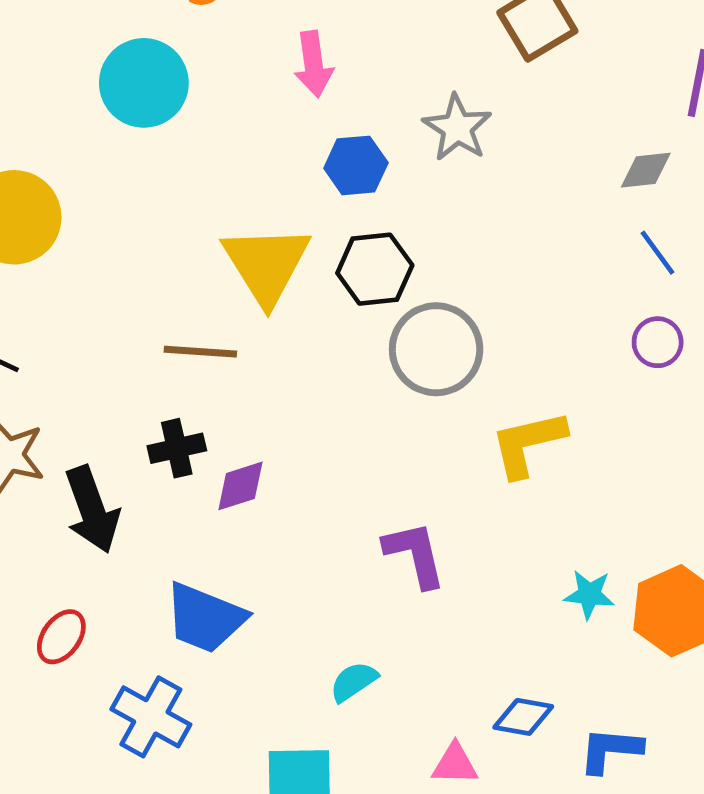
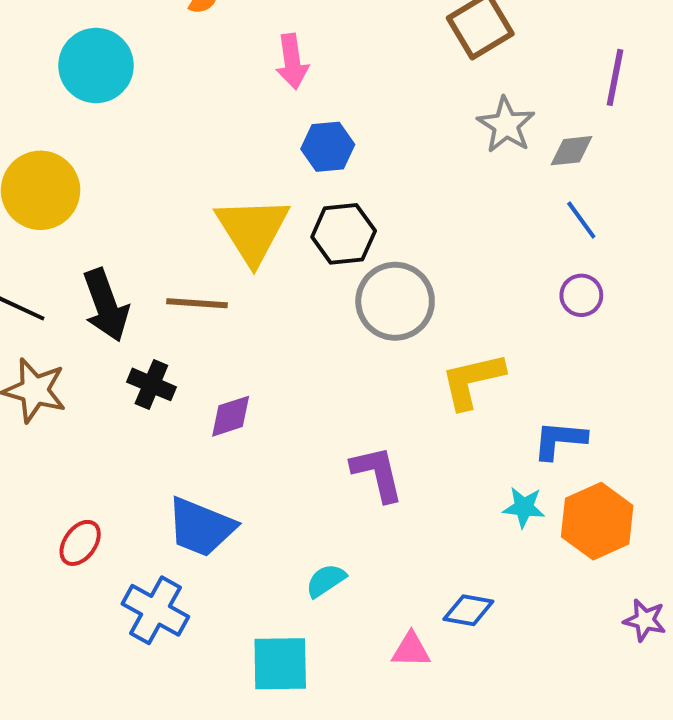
cyan circle: (144, 83) -> (96, 66), moved
gray star: (457, 128) -> (506, 125), moved
black cross: (177, 448) -> (151, 384), moved, turned 36
black arrow: (92, 510) -> (106, 305), moved
blue L-shape: (610, 750) -> (560, 440), moved

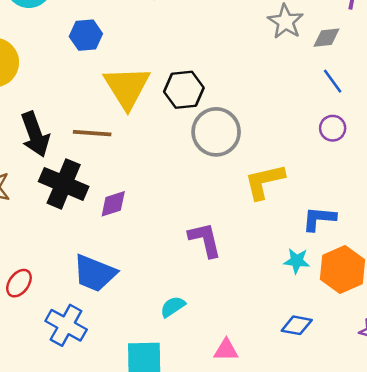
blue hexagon: (328, 147) -> (86, 35), moved
black cross: (151, 384) -> (64, 184), size x1.6
blue diamond: (468, 610) -> (297, 325), moved

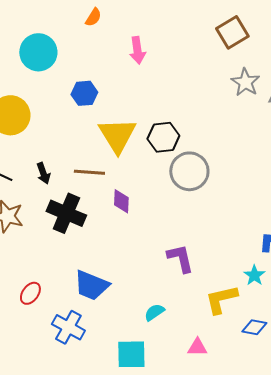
black arrow: (35, 134) -> (43, 173), size x0.6
yellow L-shape: (264, 181) -> (221, 299), moved
purple diamond: (113, 204) -> (121, 201), moved, turned -70
cyan star: (297, 261) -> (254, 275), turned 30

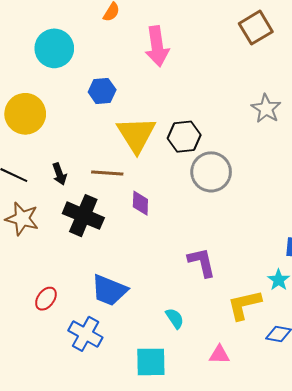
pink arrow: (137, 50) -> (157, 46), size x1.4
gray star: (245, 82) -> (266, 109), moved
cyan semicircle: (154, 312) -> (175, 318), turned 90

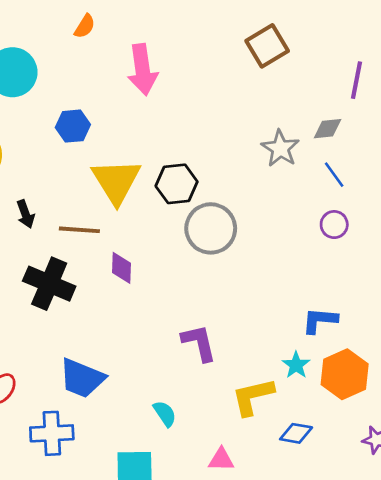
black arrow: (59, 174) -> (26, 214), moved
blue cross: (85, 334) -> (52, 433), turned -32

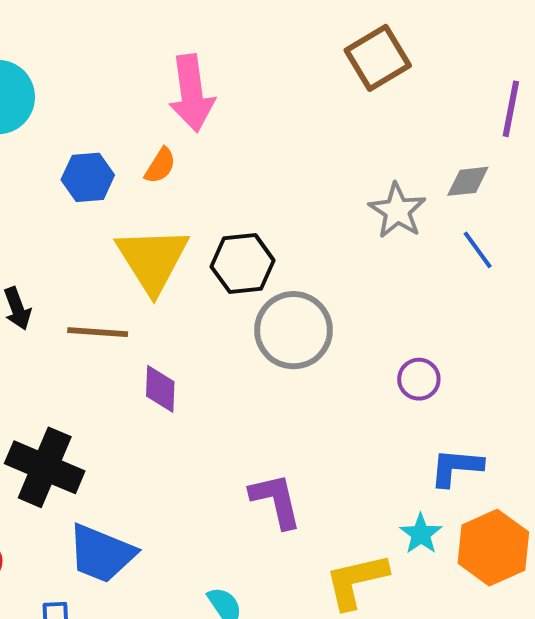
orange semicircle: (85, 26) -> (160, 166), moved
purple circle: (334, 225) -> (419, 379), moved
black cross: (49, 284) -> (45, 467), moved

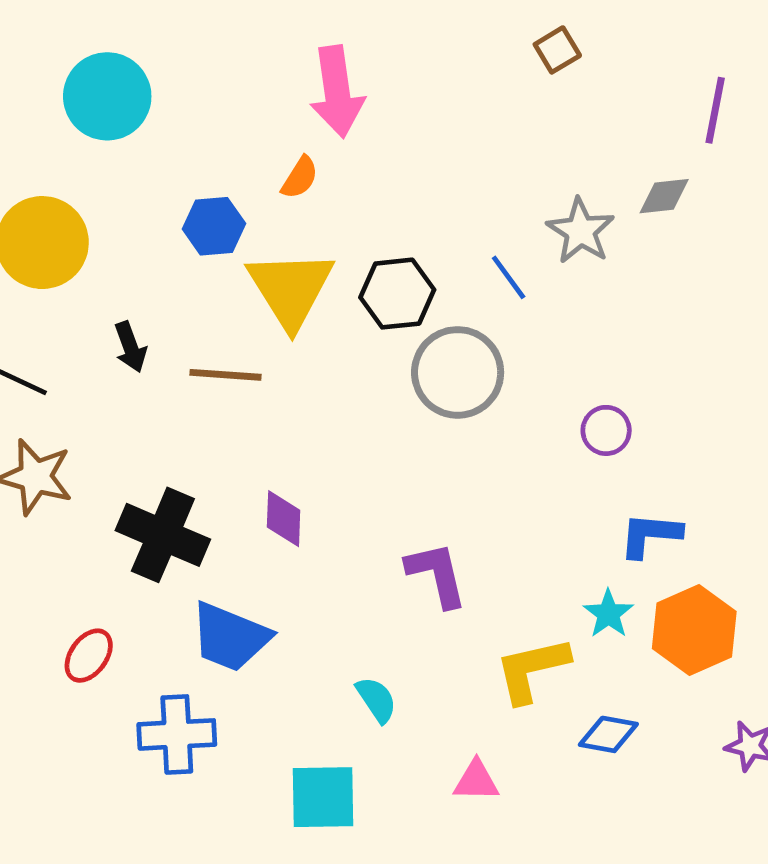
brown square: (378, 58) -> (557, 50), size x0.6
blue hexagon: (88, 177) -> (214, 226), moved
blue line: (478, 250) -> (509, 277), moved
purple diamond: (160, 389) -> (284, 519), moved

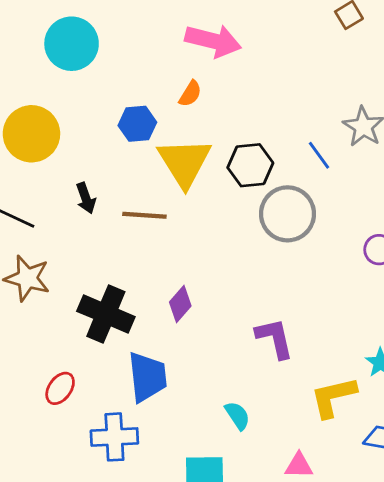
pink arrow: (337, 92) -> (213, 41), turned -68
purple diamond: (284, 519) -> (180, 304), turned 39
blue trapezoid: (230, 637) -> (147, 377), turned -118

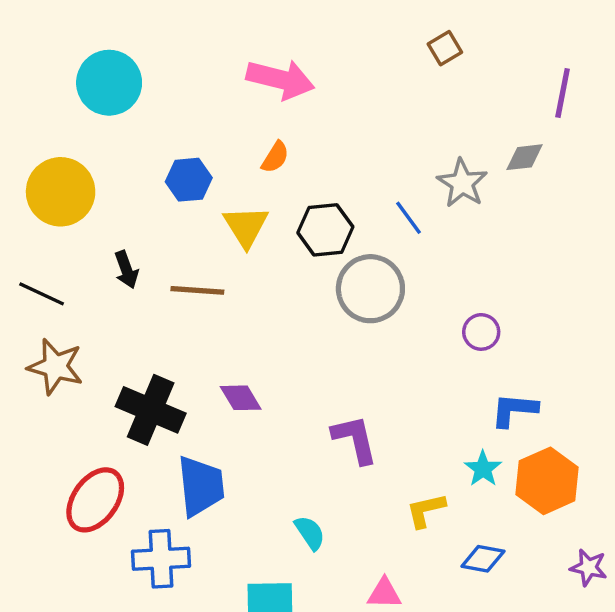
orange semicircle: (190, 94) -> (275, 157), moved
yellow triangle: (185, 162) -> (246, 226), size x0.7
purple diamond: (180, 304) -> (241, 398), turned -72
red ellipse: (60, 388) -> (95, 500), size x1.6
yellow L-shape: (333, 397) -> (426, 510), size x0.7

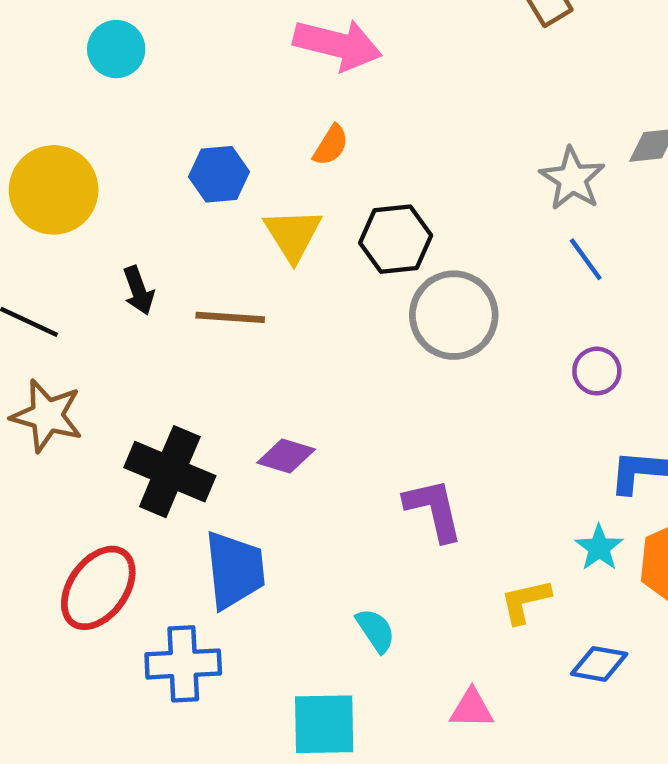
cyan circle: (109, 83) -> (116, 49), size x0.7
blue line: (409, 218) -> (586, 259), moved
purple diamond: (241, 398) -> (286, 456), turned -42

